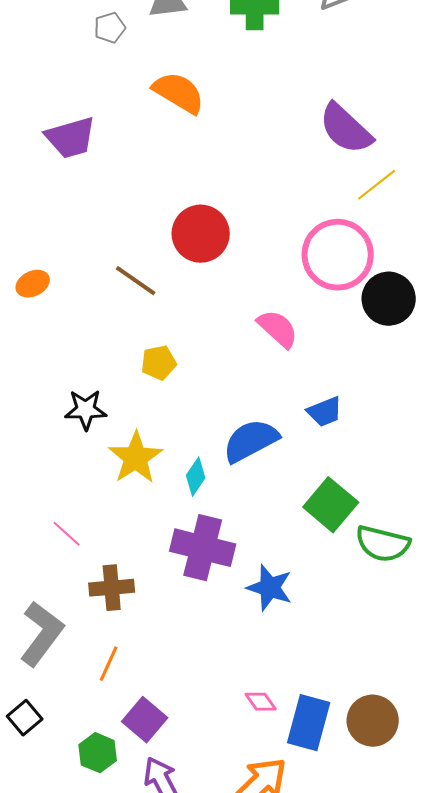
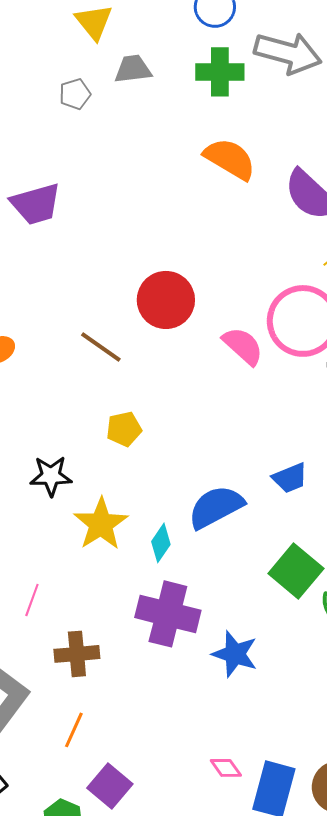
orange semicircle: (179, 93) -> (230, 159), moved
pink semicircle: (278, 329) -> (243, 346), moved
pink line: (67, 534) -> (32, 600), turned 68

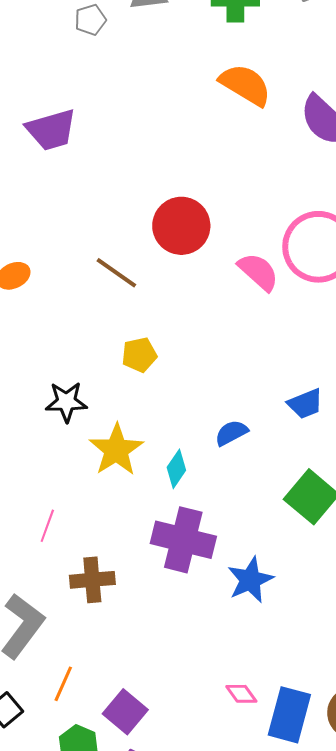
blue semicircle: (216, 507) -> (231, 433), size x0.6
blue star: (235, 654) -> (250, 580), turned 30
orange line: (74, 730) -> (63, 684), moved

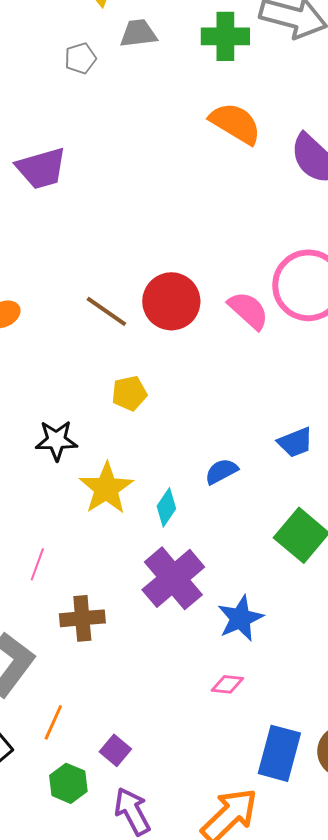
red circle: (181, 226) -> (171, 301), moved
purple cross: (183, 540) -> (173, 578), turned 36
pink diamond: (241, 694) -> (227, 684), moved, turned -48
purple square: (125, 712) -> (115, 750), size x0.7

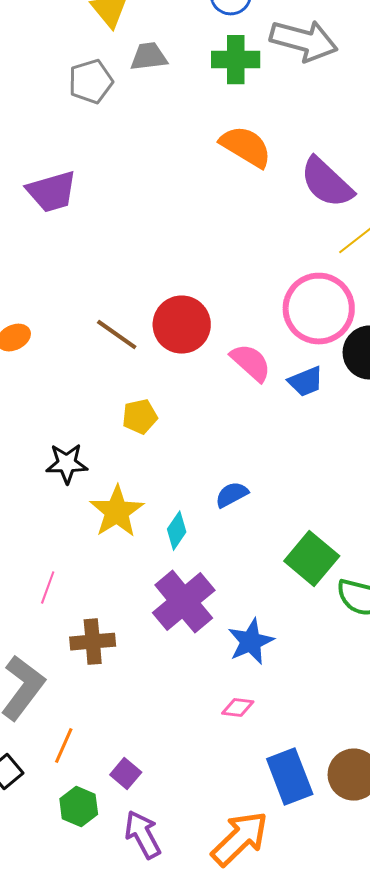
gray pentagon: (80, 58) -> (91, 82), size x1.4
pink semicircle: (248, 310) -> (251, 363), moved
blue trapezoid: (295, 442) -> (306, 382), moved
blue rectangle: (279, 753) -> (290, 777), turned -36

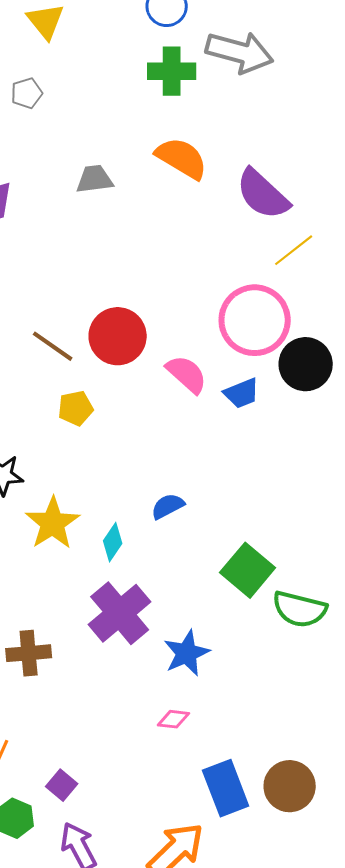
gray trapezoid: (149, 57) -> (95, 179), moved
gray pentagon: (91, 82) -> (27, 93), size x0.7
yellow pentagon: (140, 417) -> (76, 408), moved

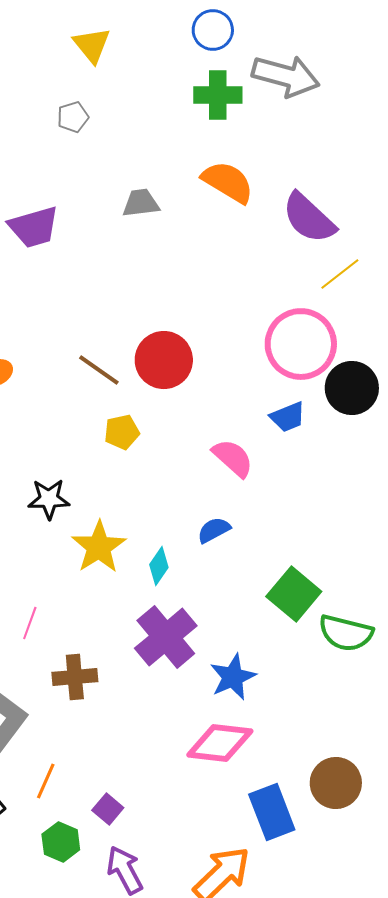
pink semicircle: (187, 374) -> (233, 458), moved
pink diamond: (174, 719) -> (220, 743), size x2.0
brown circle: (290, 786) -> (336, 783), moved

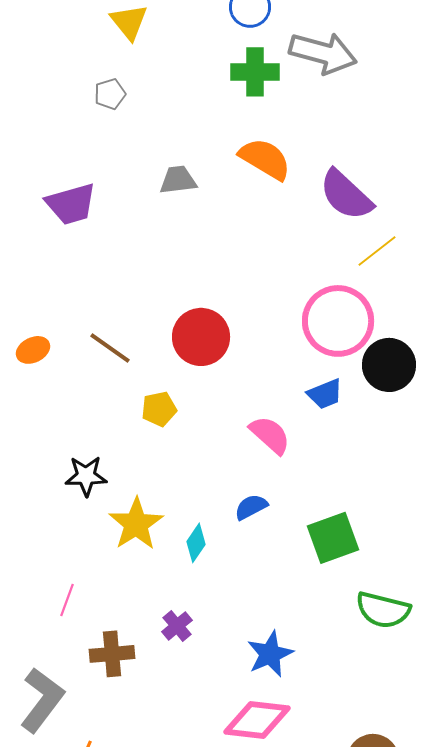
brown line: (99, 370) -> (110, 348), moved
green square: (294, 594) -> (333, 538), moved, turned 30
purple cross: (166, 637) -> (177, 626), moved, size x0.5

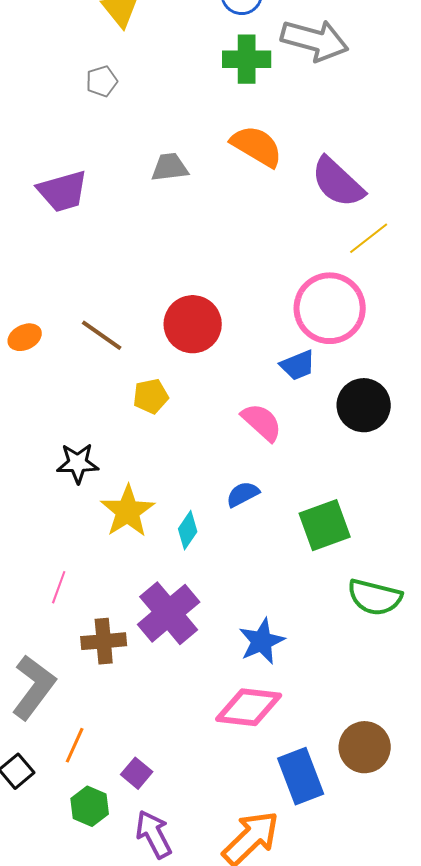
black circle: (389, 365) -> (364, 405), moved
blue trapezoid: (325, 394) -> (298, 365), moved
purple cross: (177, 626) -> (169, 613), size x2.0

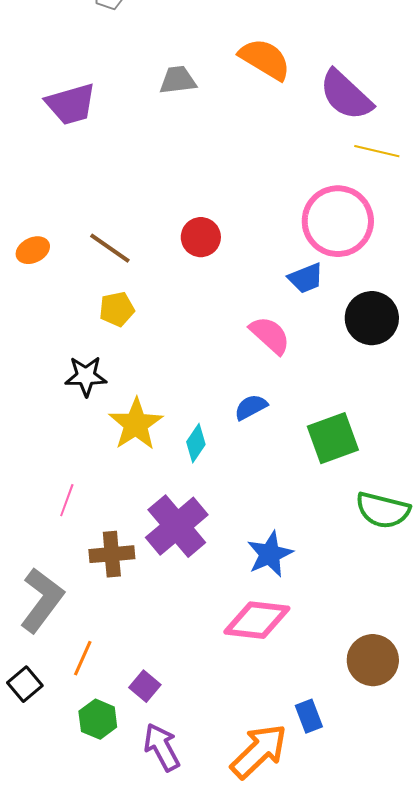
yellow line: (369, 238) -> (377, 151), turned 51
red circle: (193, 324) -> (201, 237), size x0.7
yellow pentagon: (151, 396) -> (117, 309), moved
blue rectangle: (301, 776) -> (309, 716), moved, size x0.6

